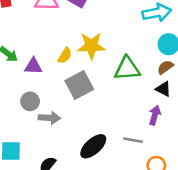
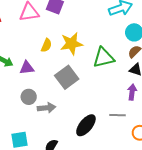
yellow semicircle: (65, 56) -> (46, 45), moved

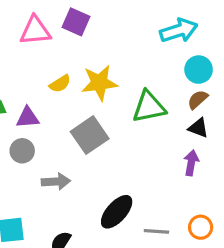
yellow semicircle: (46, 45) -> (60, 84), turned 32
gray circle: (29, 97) -> (22, 151), moved
gray line: (117, 115) -> (156, 231), moved

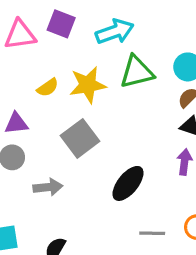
cyan arrow: (179, 31) -> (115, 32), moved
green triangle: (149, 107) -> (137, 72), moved
black ellipse: (117, 212) -> (128, 183), moved

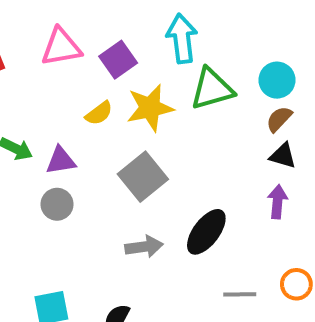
purple square: (61, 24) -> (118, 60), moved, turned 36
cyan arrow: (115, 32) -> (182, 39), turned -75
gray arrow: (48, 187) -> (144, 247), moved

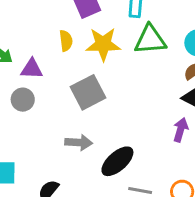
yellow semicircle: (99, 113) -> (66, 41), turned -72
black ellipse: (206, 232) -> (117, 161), moved

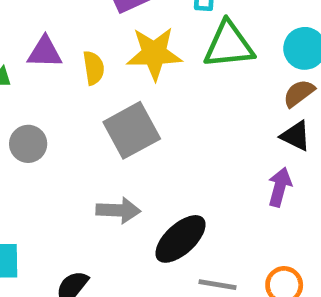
yellow semicircle: (66, 41) -> (94, 68), moved
purple triangle: (32, 69) -> (45, 52), moved

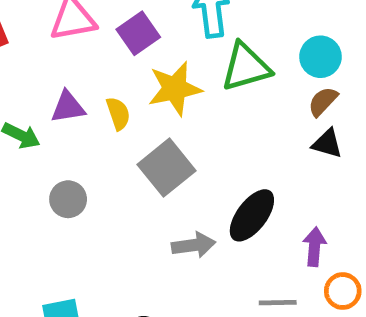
purple arrow: (280, 187) -> (314, 247), moved
gray arrow: (118, 210) -> (194, 245), moved
black ellipse: (180, 239) -> (252, 215), moved

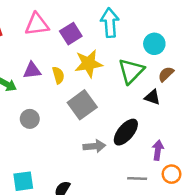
cyan circle: (320, 57) -> (154, 44), moved
green triangle: (246, 67) -> (131, 71), moved, turned -32
black triangle: (327, 144) -> (152, 97), moved

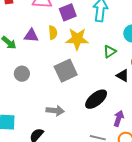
green triangle: (131, 71) -> (110, 52), size x0.6
yellow semicircle: (58, 75) -> (53, 33), moved
gray arrow: (94, 146) -> (55, 111), moved

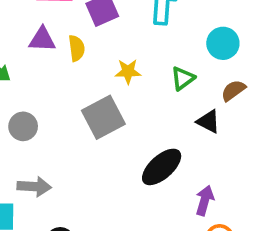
purple triangle: (31, 36) -> (42, 39), moved
yellow star: (77, 39) -> (128, 71), moved, size x0.6
gray arrow: (55, 111) -> (34, 187), moved

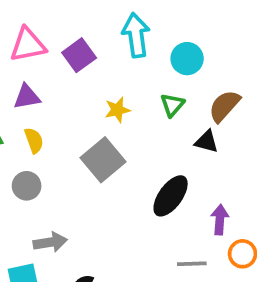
cyan circle: (223, 43) -> (187, 59), moved
yellow semicircle: (77, 48) -> (34, 140), moved
brown semicircle: (233, 90) -> (224, 106), size x1.4

